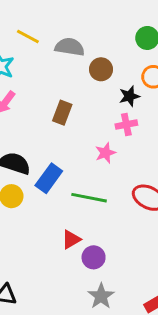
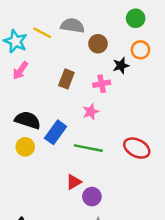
yellow line: (28, 36) -> (42, 33), moved
pink cross: (126, 125) -> (102, 84), moved
pink star: (105, 153) -> (91, 112), moved

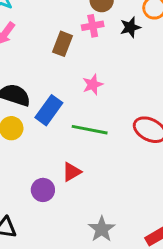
pink cross: (102, 84) -> (93, 26), moved
purple circle: (92, 197) -> (43, 190), moved

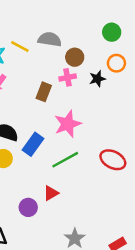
pink star: (93, 85) -> (68, 124), size x1.6
green line: (90, 130) -> (65, 160), turned -40

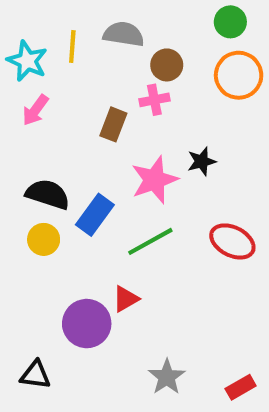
yellow line: (20, 46) -> (72, 46), turned 66
orange circle: (116, 63) -> (239, 75), size x1.5
black star: (97, 79) -> (202, 161), moved
purple circle: (28, 207) -> (87, 324), size x1.5

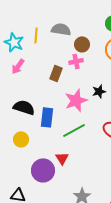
blue rectangle: (95, 215) -> (47, 117), turned -30
yellow circle: (44, 239) -> (21, 139), moved
red triangle: (126, 299) -> (62, 158), turned -32

